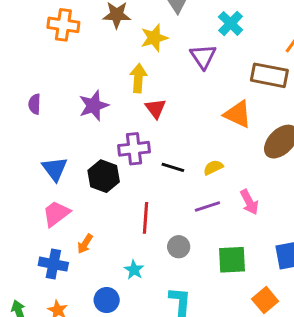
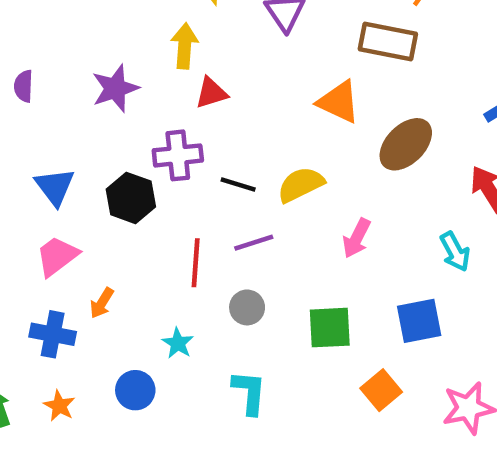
red triangle: (156, 108) -> (211, 93), turned 50
yellow semicircle: (213, 167) -> (301, 185), size x1.5
pink arrow: (249, 202) -> (357, 238), turned 55
purple line: (207, 206) -> (254, 243), moved

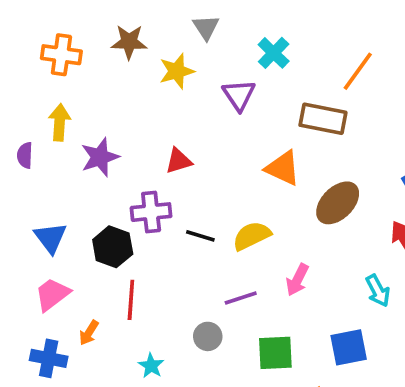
yellow arrow: (184, 46) -> (60, 122), moved
purple line: (254, 243) -> (241, 298), moved
red line: (196, 263) -> (131, 300), moved

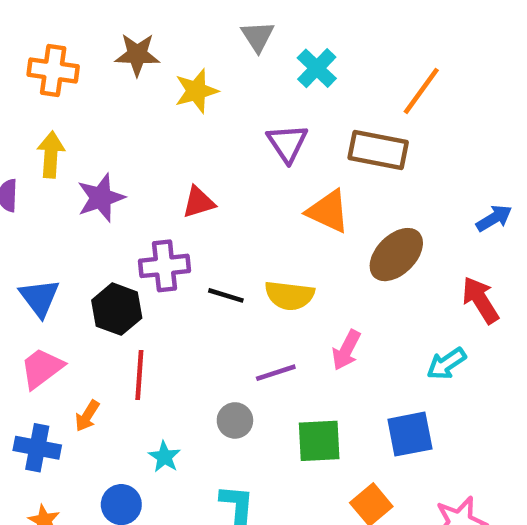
gray triangle: (206, 27) -> (258, 36), moved
purple triangle: (239, 95) -> (287, 143), moved
yellow semicircle: (252, 236) -> (289, 295), turned -147
cyan arrow: (378, 291) -> (446, 364), turned 84

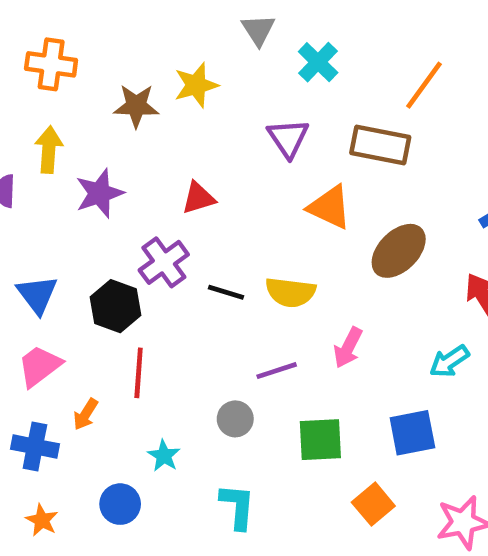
brown star: (137, 55) -> (136, 106), moved
purple cross: (164, 266) -> (164, 262), turned -30

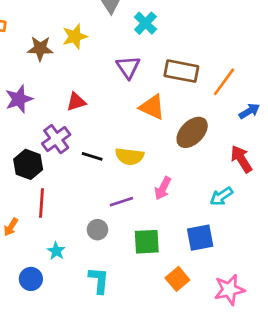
orange line: (424, 85) -> (224, 82), moved

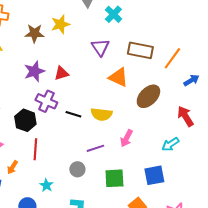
purple star: (19, 99) -> (34, 71), moved
purple cross: (56, 139) -> (46, 101), turned -30

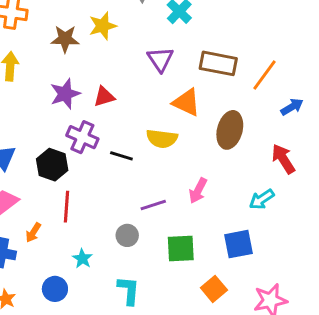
brown ellipse: (148, 96) -> (230, 130), turned -30
yellow semicircle: (101, 114) -> (162, 139), moved

